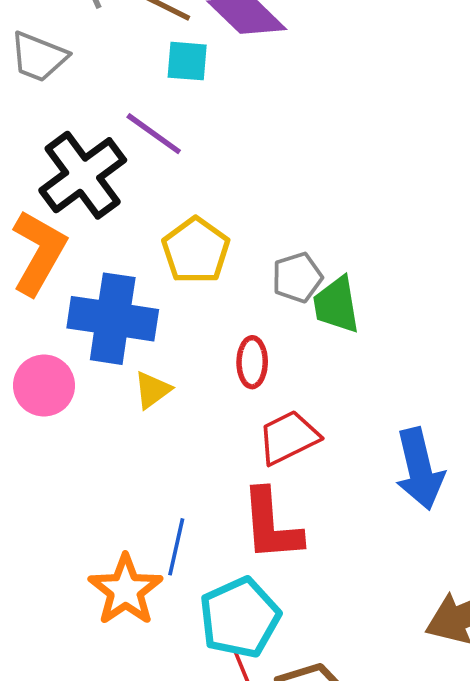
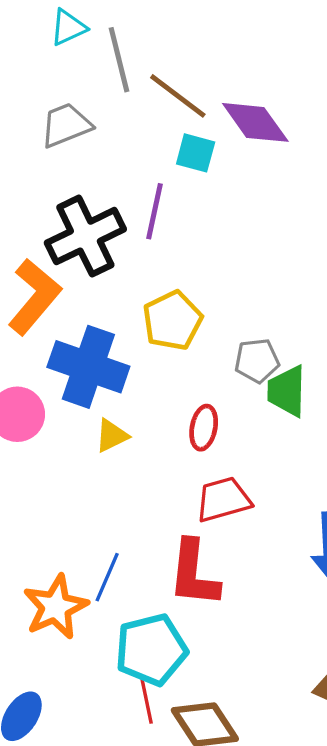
gray trapezoid: (39, 57) -> (66, 125), turned 126
purple line: (154, 134) -> (154, 211), turned 56

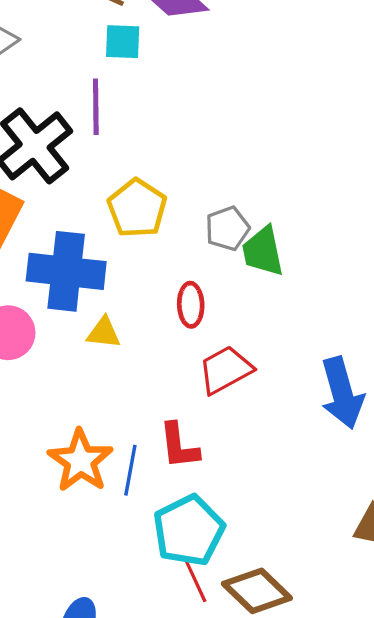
yellow triangle: (112, 436) -> (104, 333), turned 45
red L-shape: (194, 574) -> (179, 446), moved, size x0.7
orange star: (56, 607) -> (80, 461), moved

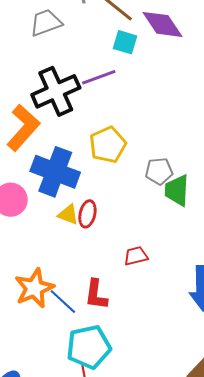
purple line: (96, 107) -> (99, 77), turned 56
red ellipse: (191, 305) -> (87, 214), moved
red trapezoid: (225, 370) -> (136, 256), size x0.7
blue line: (130, 470) -> (63, 302), turned -72

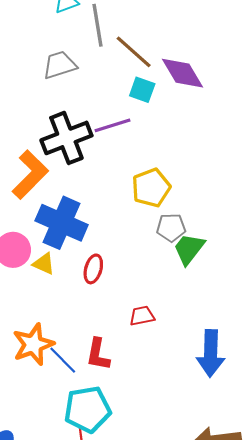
yellow pentagon: (108, 145) -> (151, 188), moved
green trapezoid: (177, 190) -> (189, 249), turned 32
yellow triangle: (68, 215) -> (44, 264), moved

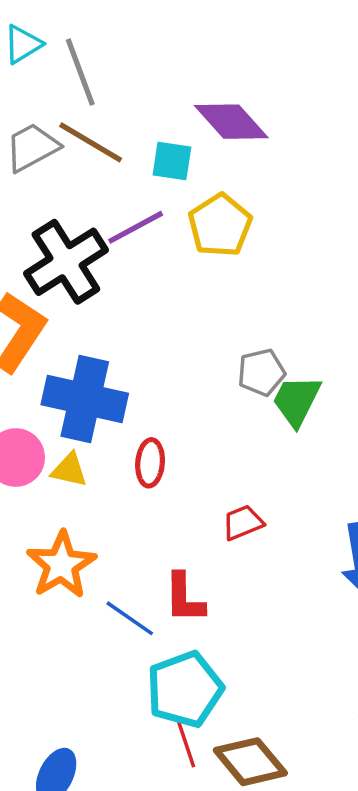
brown line: (134, 52) -> (91, 142), moved
yellow pentagon: (151, 188) -> (220, 225), moved
orange star: (33, 344) -> (61, 565), moved

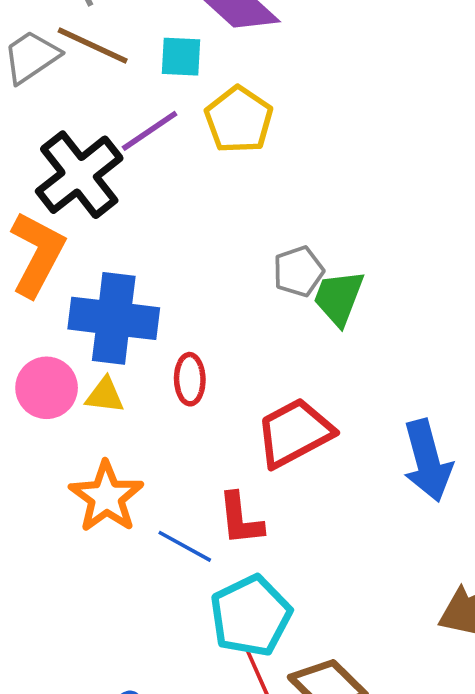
red trapezoid: (243, 523) -> (294, 433), size x1.8

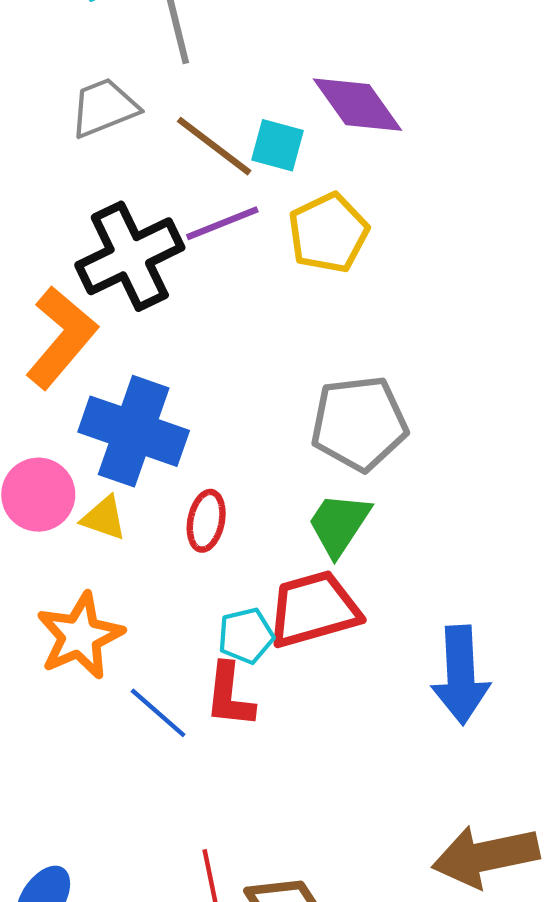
brown line: (93, 45) -> (214, 146), moved
gray pentagon: (298, 271) -> (359, 423), size x1.6
green trapezoid: (339, 298) -> (339, 524), moved
cyan pentagon: (251, 616) -> (246, 636), moved, size x0.6

